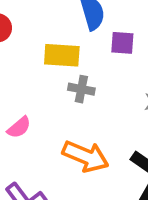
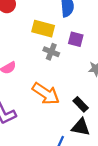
purple square: (122, 43) -> (76, 39), moved

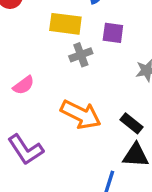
gray cross: (51, 52) -> (81, 55), turned -35

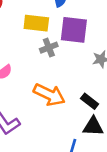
purple square: (113, 33) -> (74, 30), size x1.6

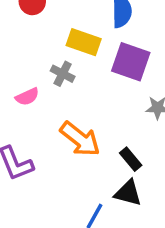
gray cross: (49, 48) -> (63, 74), moved, turned 36

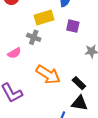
yellow rectangle: (84, 42) -> (44, 18), turned -30
purple square: (131, 62) -> (73, 26), size x0.6

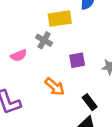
purple square: (73, 26) -> (77, 60), moved, turned -32
orange arrow: (48, 75) -> (55, 87), size x0.7

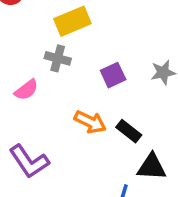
black rectangle: (90, 102) -> (129, 131), moved

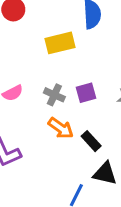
gray cross: (58, 58) -> (54, 95), moved

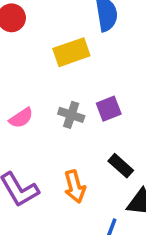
orange arrow: (61, 128) -> (75, 187), moved, turned 45

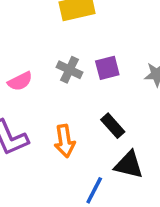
pink semicircle: (21, 118) -> (20, 81), moved

